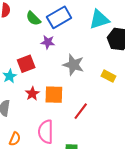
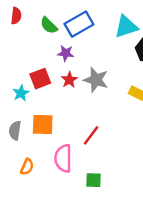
red star: (32, 94) -> (69, 80), moved
orange square: (54, 95) -> (43, 125), moved
red line: (81, 111) -> (91, 135), moved

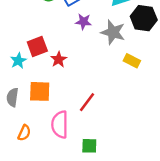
purple star: (66, 53) -> (83, 22), moved
red star: (69, 80) -> (59, 59), moved
gray star: (96, 80) -> (113, 32), moved

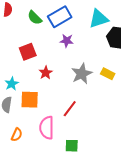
gray star: (113, 32) -> (82, 74), moved, turned 30
red square: (37, 46) -> (28, 52), moved
cyan star: (18, 61) -> (12, 84), moved

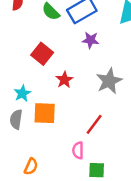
red square: (28, 52) -> (42, 54), turned -30
pink semicircle: (47, 128) -> (78, 150), moved, size x0.6
orange semicircle: (17, 135) -> (31, 166), moved

